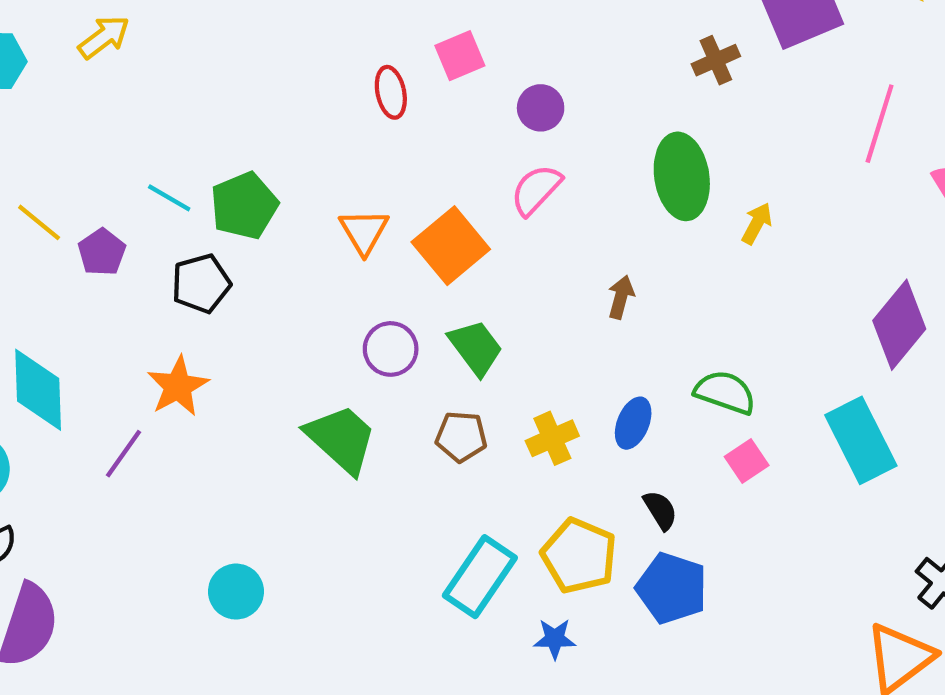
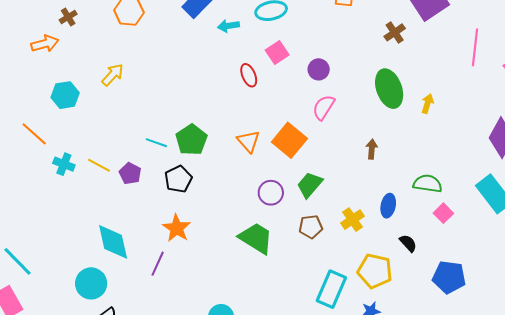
green trapezoid: (476, 348) -> (310, 185), turned -92
blue pentagon: (672, 588) -> (449, 277), moved

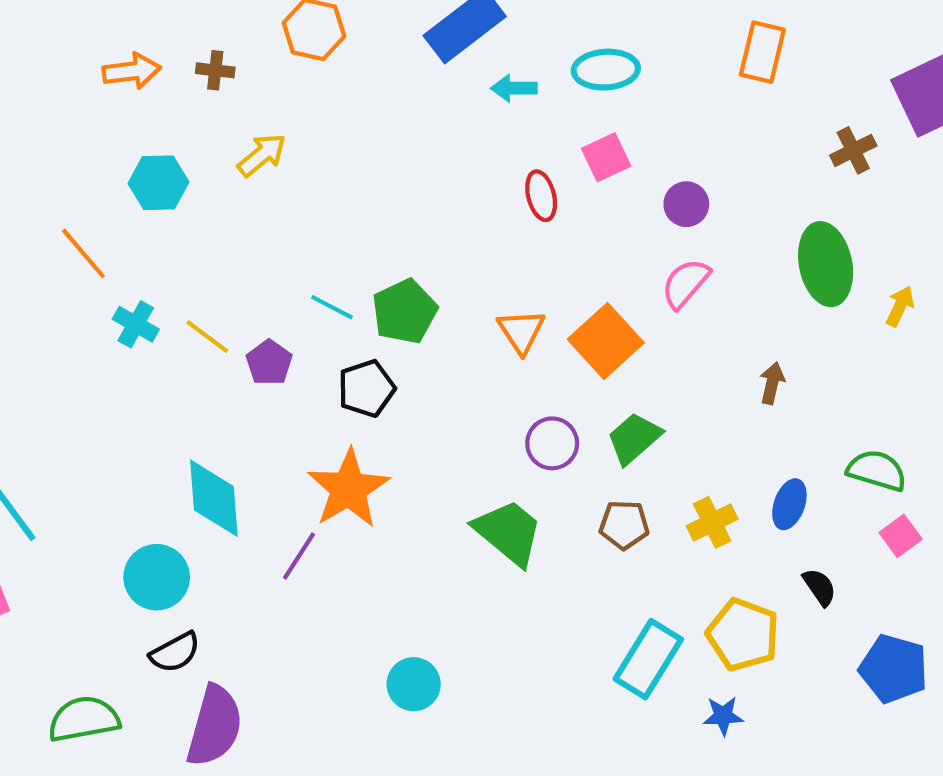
brown cross: (68, 17) -> (215, 70), moved, turned 30
orange star: (177, 228) -> (349, 489), size x1.4

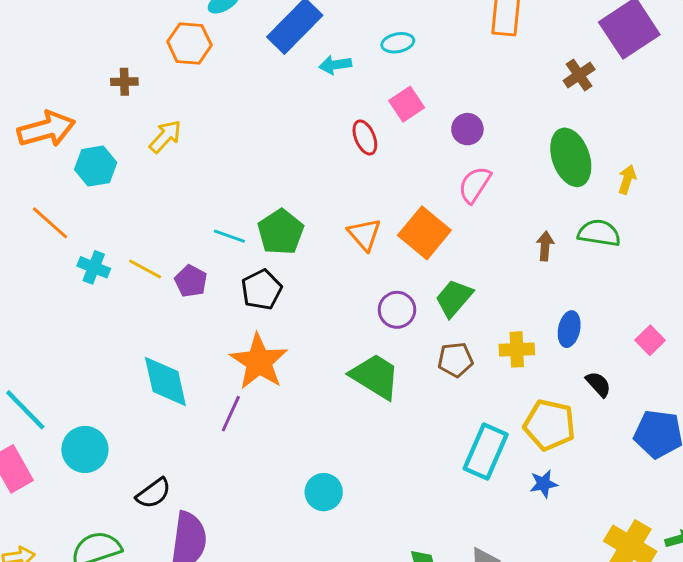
cyan ellipse: (606, 70) -> (398, 43), size x0.7
orange arrow: (132, 71) -> (46, 129), moved, size x1.4
green semicircle: (877, 470) -> (599, 233), moved
yellow cross: (712, 522) -> (517, 349), turned 32
cyan circle: (157, 577) -> (85, 449), moved

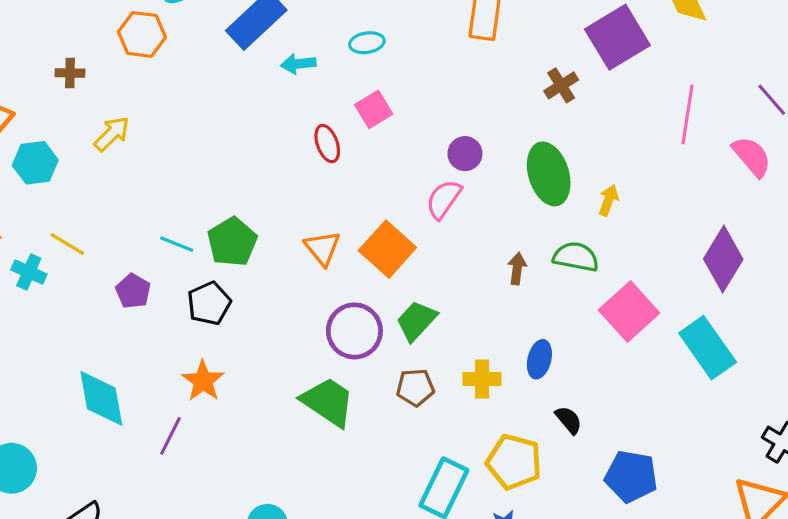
purple circle: (467, 129) -> (465, 154), moved
yellow line: (145, 269) -> (67, 244), moved
purple circle: (397, 310) -> (354, 331), size x1.4
pink square: (650, 340) -> (629, 312), moved, size x1.8
orange star: (259, 362) -> (203, 381), size x0.7

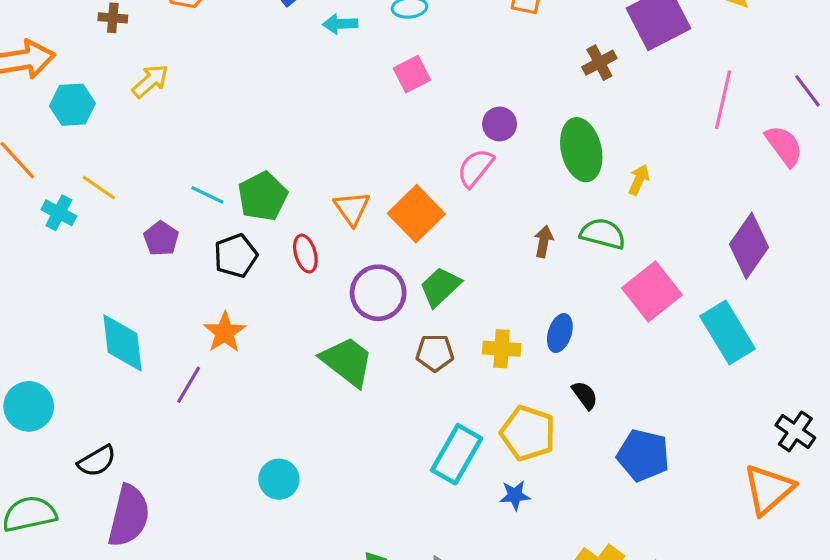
red ellipse: (327, 144) -> (305, 254), moved

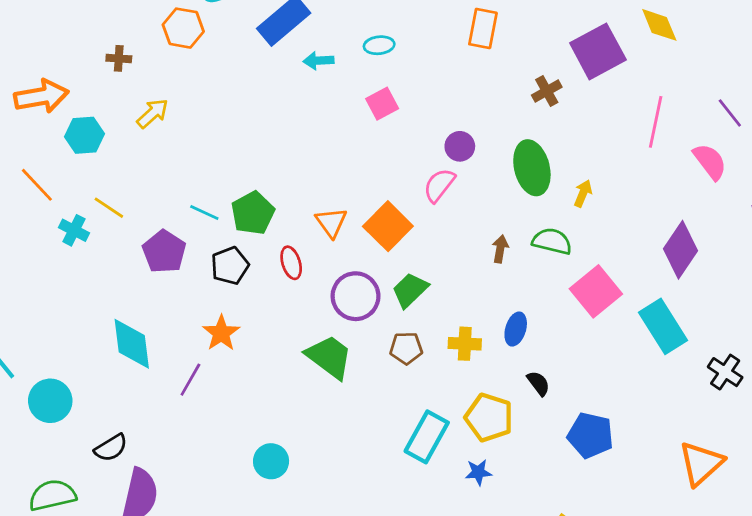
purple pentagon: (161, 239) -> (164, 252), size x1.4
black cross: (795, 431) -> (725, 372), moved

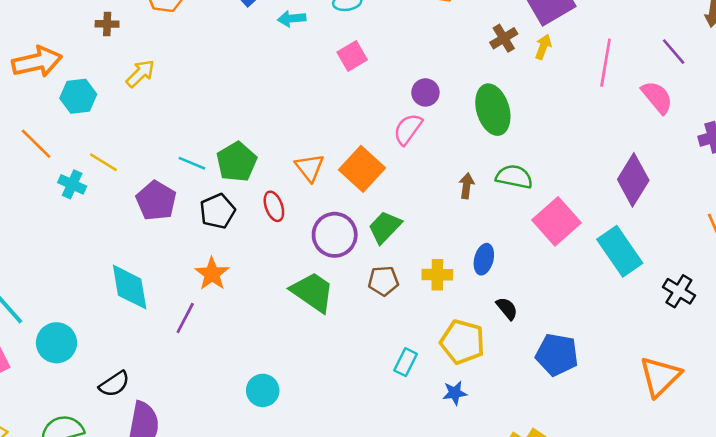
yellow arrow: (583, 193) -> (543, 47), moved
cyan rectangle: (427, 437) -> (406, 362), size x0.6

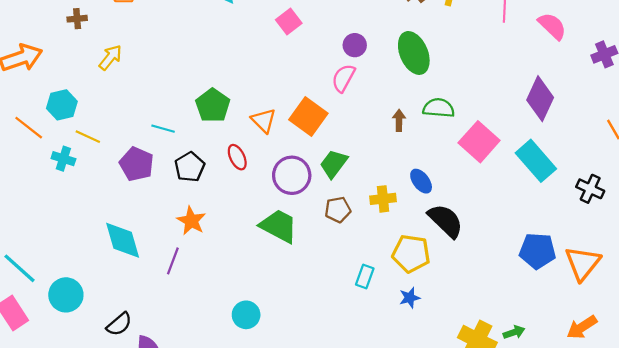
cyan hexagon: (78, 96) -> (62, 105), moved
green pentagon: (237, 162) -> (213, 105), moved
blue ellipse: (484, 259) -> (421, 181), turned -45
black semicircle: (507, 308) -> (446, 221), size x1.8
blue pentagon: (557, 355) -> (537, 251), moved

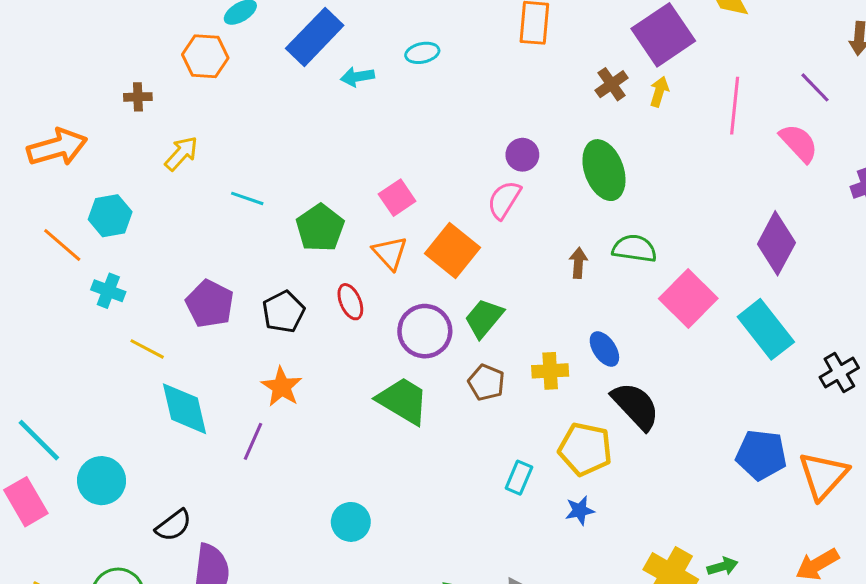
pink square: (289, 21) -> (397, 198), moved
cyan line: (163, 129) -> (247, 198), moved
yellow line: (88, 137) -> (147, 349), moved
black cross: (590, 189) -> (839, 373), turned 32
brown pentagon: (338, 210) -> (486, 382), turned 30

